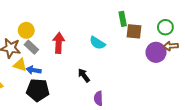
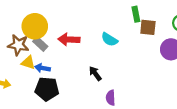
yellow circle: (26, 30) -> (35, 26), size x1.5
red arrow: (59, 43) -> (69, 39), turned -90

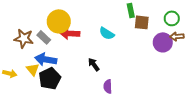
yellow circle: (35, 26) -> (59, 21), moved
yellow triangle: (28, 63) -> (33, 69), moved, turned 32
blue arrow: (42, 68) -> (46, 59), size x1.5
black pentagon: (47, 89) -> (50, 78), turned -30

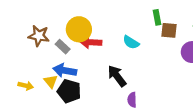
brown star: (24, 38) -> (39, 36), moved
black arrow: (94, 64) -> (117, 76), size x1.5
black pentagon: (50, 78) -> (69, 91), turned -30

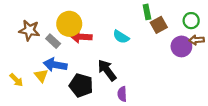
brown square: (169, 30) -> (159, 25), turned -35
yellow arrow: (26, 86) -> (16, 80), turned 32
black pentagon: (69, 91) -> (81, 85), moved

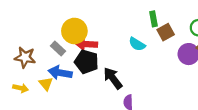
brown star: (29, 30) -> (25, 57), moved
cyan semicircle: (121, 37) -> (137, 44), moved
yellow arrow: (16, 80) -> (21, 88), turned -32
black pentagon: (81, 85) -> (86, 62), moved

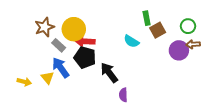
brown star: (25, 57) -> (44, 27), moved, turned -30
blue arrow: (60, 73) -> (61, 68), turned 45

